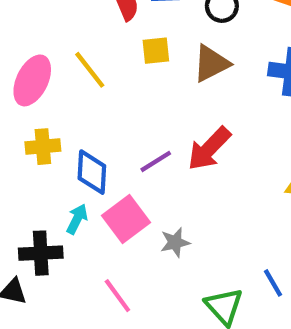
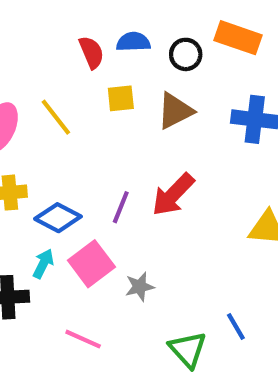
purple line: (156, 161) -> (121, 207), turned -36
blue diamond: (92, 172) -> (58, 218), turned -66
pink line: (117, 296) -> (83, 339), turned -30

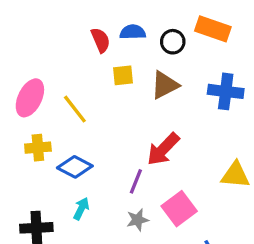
yellow line: (56, 117) -> (75, 109), moved
purple line: (121, 207) -> (136, 181), moved
cyan arrow: (43, 264) -> (81, 209), moved
pink square: (91, 264) -> (179, 209), moved

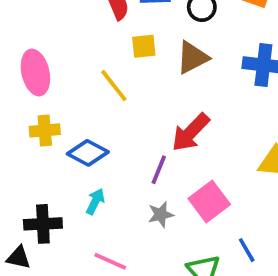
pink ellipse: (30, 98) -> (35, 73), turned -39
yellow line: (75, 109) -> (114, 86), moved

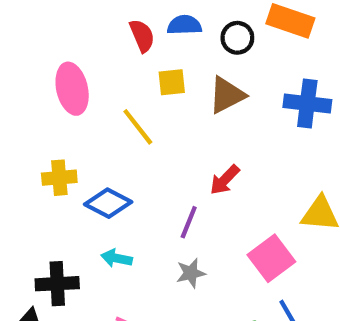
pink ellipse: (35, 73) -> (72, 89), moved
red arrow: (191, 132) -> (225, 180), size x0.7
cyan arrow: (95, 201) -> (117, 258), turned -105
pink square: (209, 201) -> (271, 258), moved

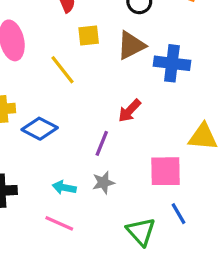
blue cross: (307, 104) -> (172, 63), moved
cyan arrow: (117, 258) -> (64, 187), moved
pink square: (271, 258) -> (165, 171), turned 36

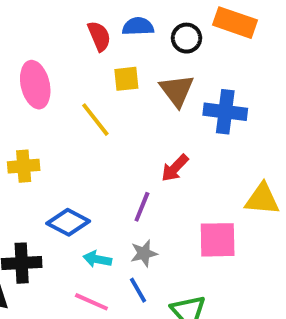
brown triangle: (131, 45) -> (177, 90), turned -40
blue diamond: (40, 129) -> (68, 222), moved
blue line: (179, 214) -> (138, 290), moved

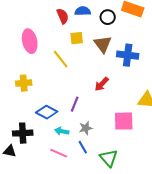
purple line: (142, 207) -> (75, 104), moved

